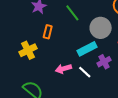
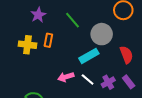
yellow cross: (28, 50) -> (27, 45), moved, turned 36
purple cross: (104, 62) -> (108, 82), moved

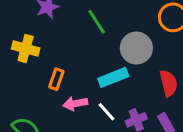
orange rectangle: (48, 40) -> (56, 79), moved

